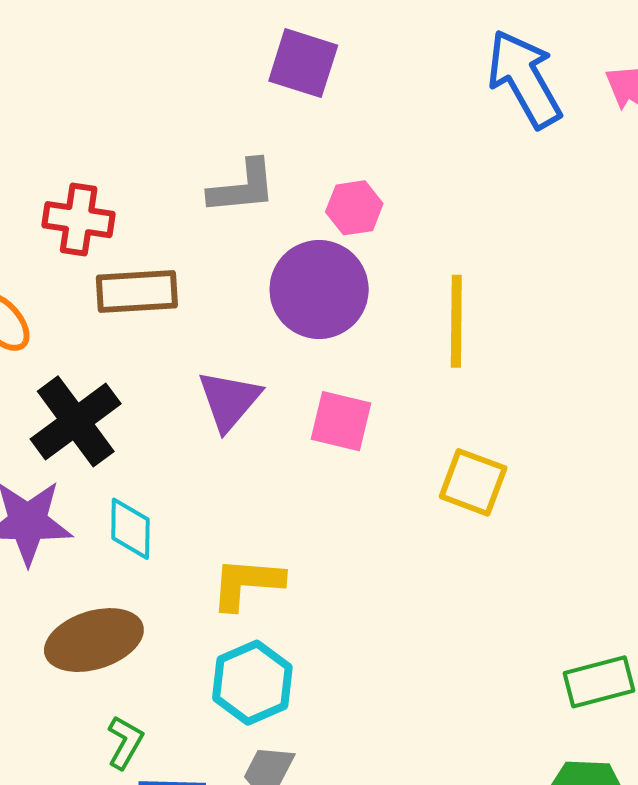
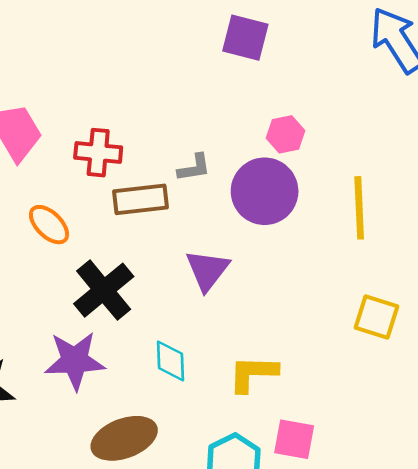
gray L-shape: (242, 187) -> (194, 168), moved, size x0.7
pink square: (341, 421) -> (294, 439), moved
cyan diamond: (130, 529) -> (171, 361), moved
yellow L-shape: (247, 583) -> (253, 374), moved

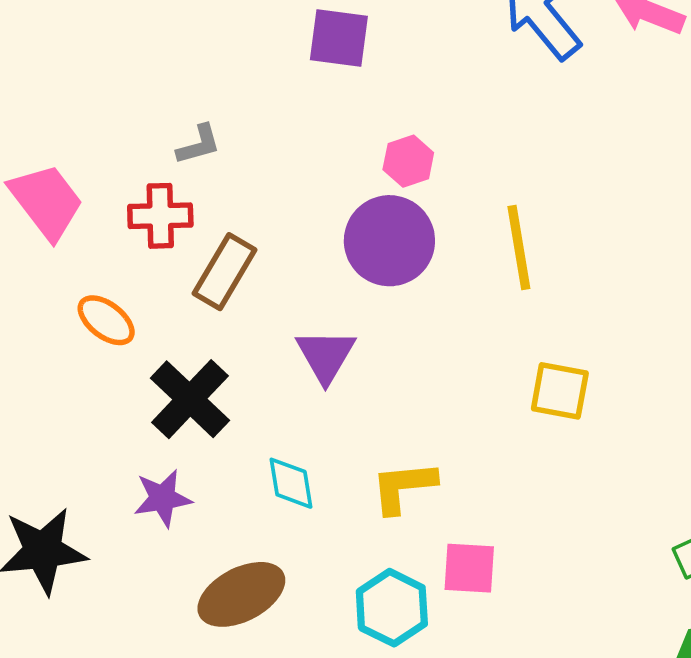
gray L-shape: (194, 168) -> (199, 145), moved
brown rectangle: (141, 199) -> (225, 272), turned -46
purple star: (75, 361) -> (163, 498), size x0.7

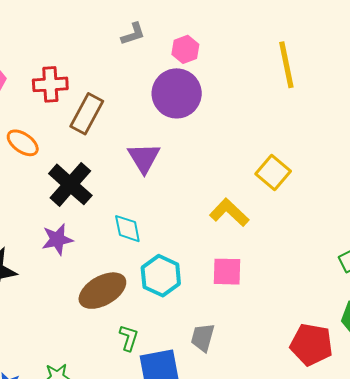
gray L-shape: (199, 145) -> (133, 34), moved
yellow line: (519, 248) -> (286, 65), moved
yellow square: (560, 391) -> (273, 172), turned 32
yellow L-shape: (403, 487) -> (229, 212), moved, turned 51
cyan hexagon: (392, 608) -> (161, 276), moved

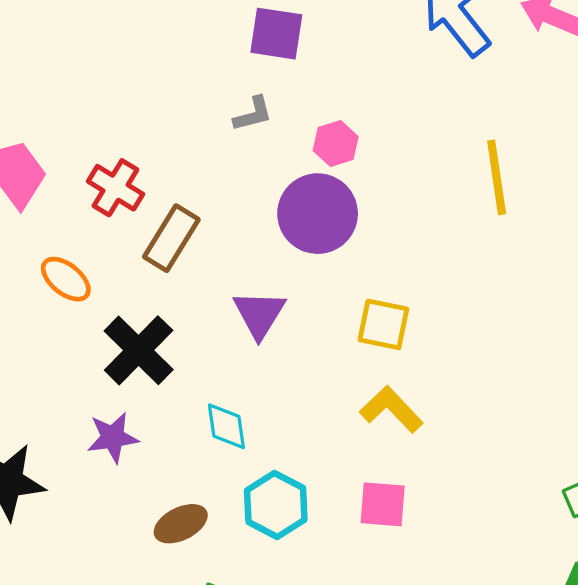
red cross: (50, 84) -> (115, 188), turned 32
yellow square: (273, 172) -> (383, 324), moved, turned -32
brown ellipse: (102, 291) -> (181, 524), size x0.7

